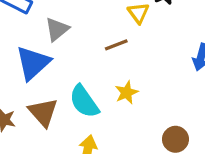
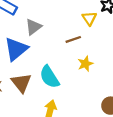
yellow star: (127, 93) -> (85, 64), moved

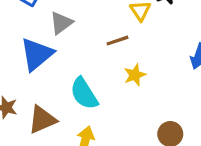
brown triangle: (21, 83) -> (42, 120), moved, turned 45

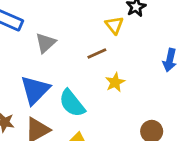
blue triangle: (37, 54) -> (35, 90), moved

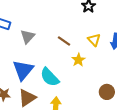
yellow triangle: (114, 25) -> (94, 40), moved
brown line: (97, 54) -> (64, 41), turned 64

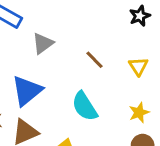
yellow star: (78, 60) -> (139, 113), moved
cyan semicircle: (50, 77) -> (85, 106), moved

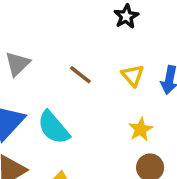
cyan semicircle: (85, 106) -> (54, 128), moved

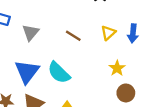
yellow triangle: (133, 76) -> (108, 33), turned 35

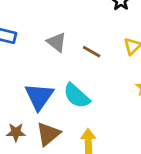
gray triangle: (31, 32) -> (57, 42), moved, turned -30

